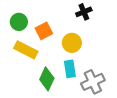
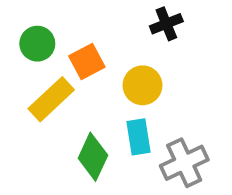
yellow rectangle: (26, 50) -> (51, 99), turned -70

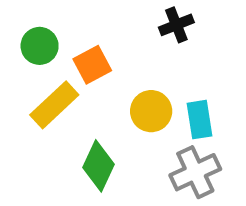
yellow circle: (142, 85) -> (151, 111), moved
cyan rectangle: (139, 137) -> (200, 120), moved

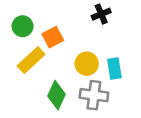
gray cross: (195, 172) -> (94, 95), moved, turned 32

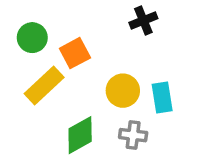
green diamond: (56, 95) -> (80, 135), turned 36
gray cross: (94, 95) -> (133, 135), size x0.7

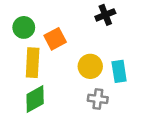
yellow rectangle: (44, 85) -> (33, 63), turned -44
green diamond: (80, 135) -> (35, 99), moved

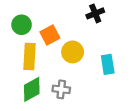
yellow circle: (90, 66) -> (73, 52), moved
gray cross: (98, 99) -> (61, 89), moved

